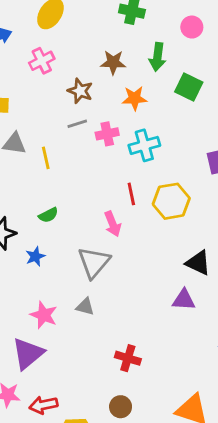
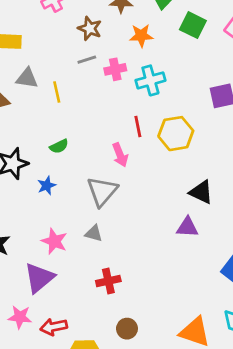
red cross: (128, 358) -> (108, 281), moved, turned -30

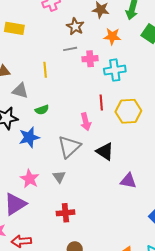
gray triangle: (27, 78) -> (20, 91), moved
blue star: (47, 186) -> (29, 137), size x1.5
black triangle: (201, 192) -> (105, 151), moved
gray triangle: (94, 233) -> (59, 177), turned 32

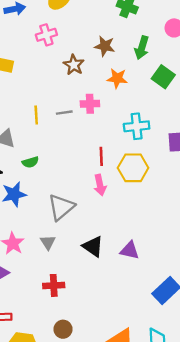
gray line: (70, 49) -> (64, 113), moved
cyan cross: (115, 70) -> (137, 126), moved
pink arrow: (86, 122) -> (100, 185), moved
black triangle: (105, 151) -> (93, 246), moved

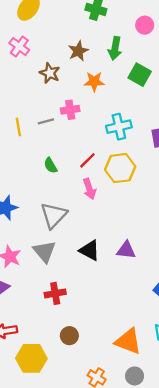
pink cross: (46, 35) -> (19, 47), turned -30
brown star: (105, 46) -> (78, 51), turned -30
red line: (101, 156) -> (87, 160), turned 54
green semicircle: (30, 162) -> (50, 165), moved, turned 84
gray triangle: (48, 242) -> (44, 251), size x1.5

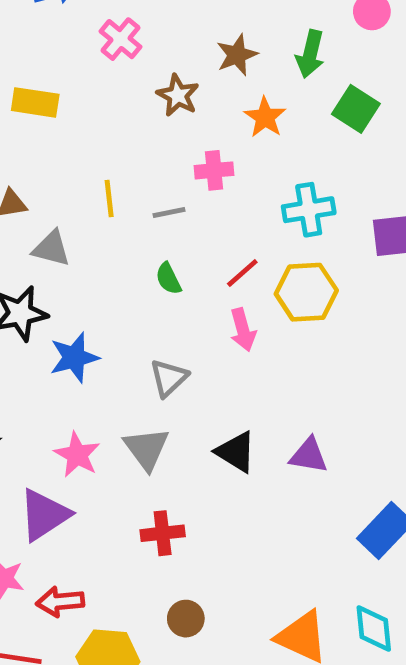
orange star: (94, 81) -> (265, 117), turned 30
gray line: (46, 121) -> (169, 212), moved
gray triangle: (54, 215) -> (169, 378), size x0.7

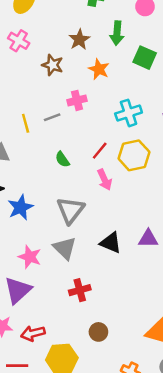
gray line: (169, 212) -> (52, 117), moved
gray triangle: (169, 378) -> (70, 210), size x1.4

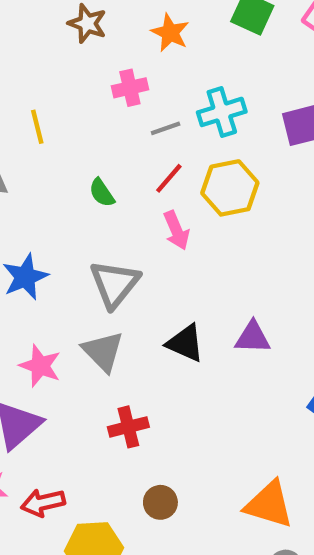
gray line: (52, 117) -> (166, 128), moved

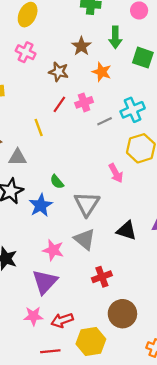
red line: (169, 178) -> (59, 104), moved
green semicircle: (102, 193) -> (57, 182), moved
brown circle: (160, 502) -> (122, 314), size x1.6

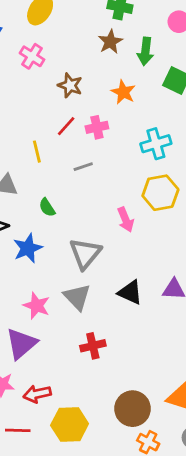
brown star: (81, 46) -> (110, 42), moved
gray line: (105, 121) -> (83, 167), moved
green semicircle: (57, 182) -> (47, 207), moved
brown circle: (122, 314) -> (133, 409), moved

